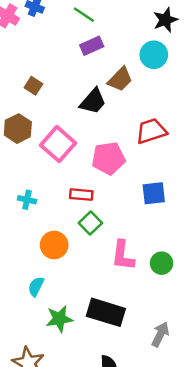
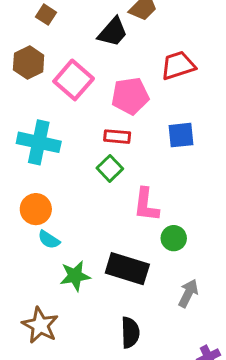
red rectangle: (81, 195) -> (117, 137), moved
cyan cross: (27, 200) -> (39, 142), size x2.0
orange circle: (54, 245) -> (36, 209), moved
green circle: (162, 263) -> (174, 238), moved
cyan semicircle: (36, 286) -> (49, 240), turned -84

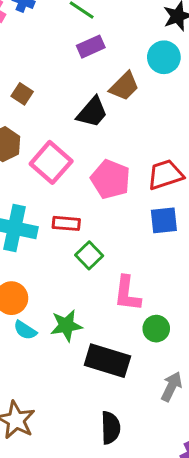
red trapezoid: (178, 65) -> (165, 175), moved
pink pentagon: (130, 96) -> (111, 179), turned 30
red rectangle: (117, 137) -> (66, 223), moved
green star: (75, 276) -> (66, 326), moved

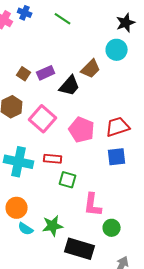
purple rectangle: (91, 47) -> (46, 73), moved
green square: (89, 255) -> (68, 180), turned -30

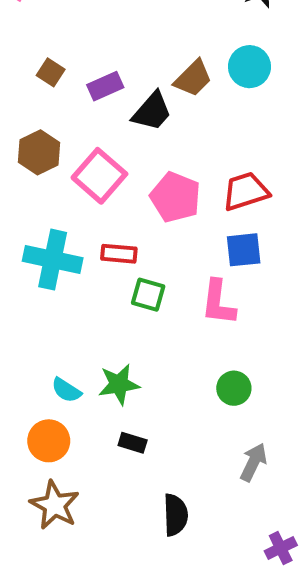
cyan circle: (117, 50) -> (249, 67), moved
brown square: (24, 74) -> (51, 72), moved
pink L-shape: (93, 205) -> (218, 302), moved
orange circle: (17, 208) -> (49, 441), moved
black rectangle: (80, 249) -> (133, 443), moved, size x0.5

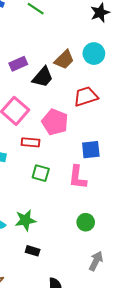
red trapezoid: (246, 191) -> (86, 96), moved
red rectangle: (119, 254) -> (30, 142), moved

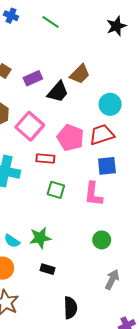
cyan circle: (94, 54) -> (110, 104), moved
red trapezoid: (86, 96) -> (102, 135), moved

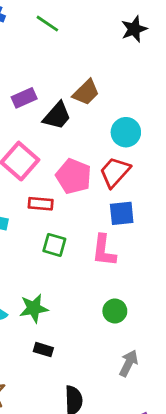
red trapezoid: (102, 135) -> (115, 172), turned -30

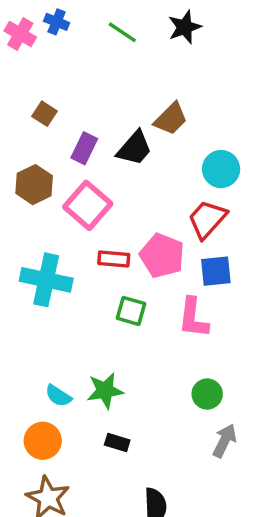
black star: (134, 29) -> (185, 27), moved
purple rectangle: (24, 98) -> (84, 148), moved, turned -40
pink pentagon: (74, 176) -> (162, 256), moved
gray arrow: (129, 363) -> (224, 441), moved

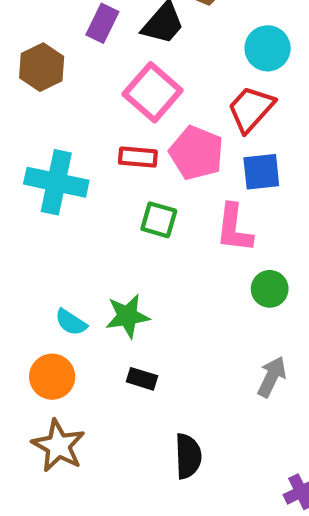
pink square: (88, 205) -> (153, 92), moved
green circle: (207, 394) -> (270, 289), moved

